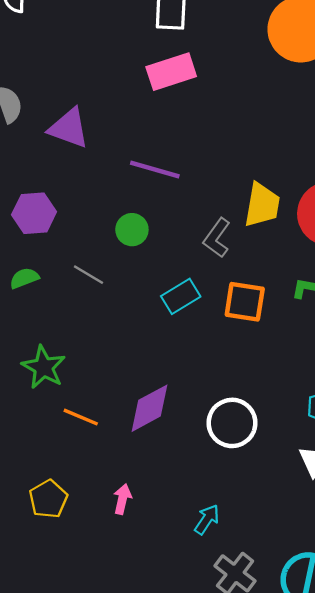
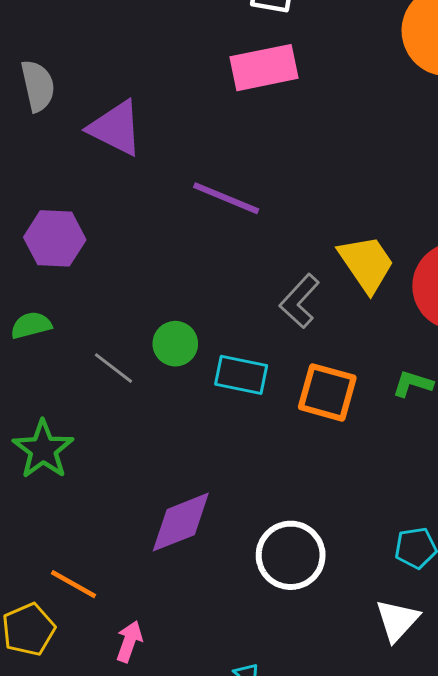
yellow trapezoid: (262, 205) -> (366, 264), turned -51
green circle: (132, 230) -> (175, 344), moved
gray line: (89, 275) -> (113, 368), moved
cyan rectangle: (181, 296) -> (241, 375), turned 36
orange line: (81, 417) -> (74, 584), moved

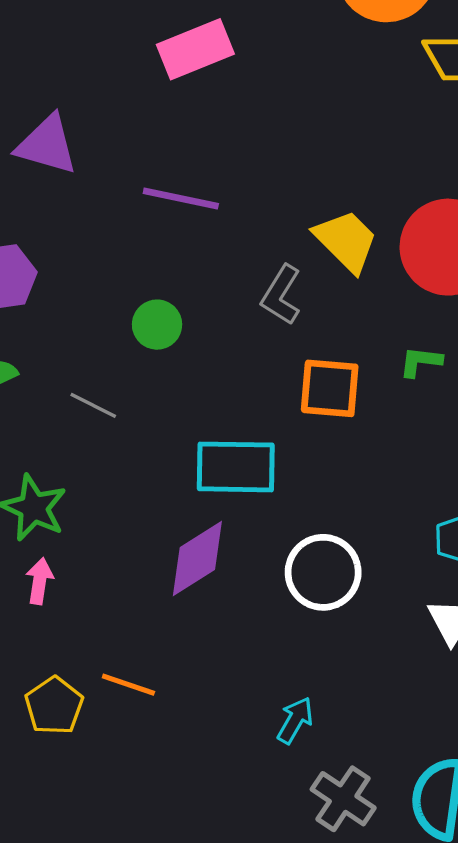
green circle: (175, 344) -> (157, 325), moved
cyan rectangle: (241, 375) -> (236, 467), moved, size x1.4
orange line: (74, 584) -> (128, 685), moved
pink arrow: (129, 641) -> (40, 581), moved

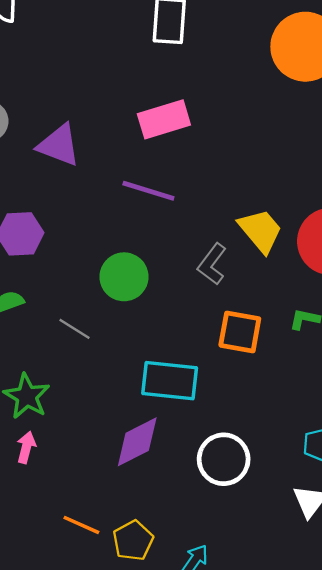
pink rectangle: (195, 49) -> (164, 119), moved
green circle: (157, 325) -> (124, 277), size x1.4
yellow pentagon: (54, 706) -> (133, 541), moved

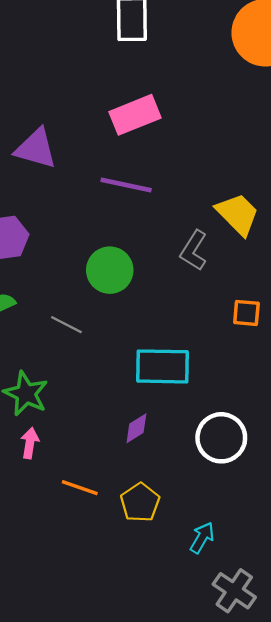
orange square: (240, 332) -> (246, 313), moved, size x0.7
purple diamond: (137, 442) -> (136, 428), size x0.6
orange line: (81, 525) -> (80, 488), moved
yellow pentagon: (133, 541) -> (140, 503), moved

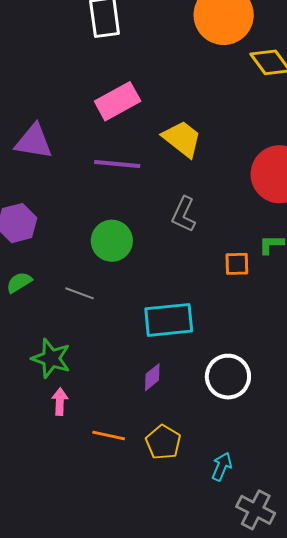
yellow trapezoid: (238, 214) -> (182, 139), moved

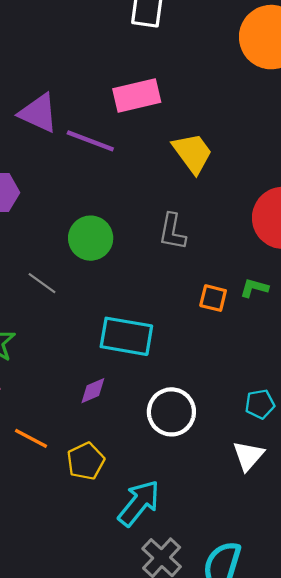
purple line: (117, 164) -> (90, 141), moved
gray L-shape: (184, 214) -> (172, 232), turned -30
cyan arrow: (222, 467) -> (139, 503), size x1.6

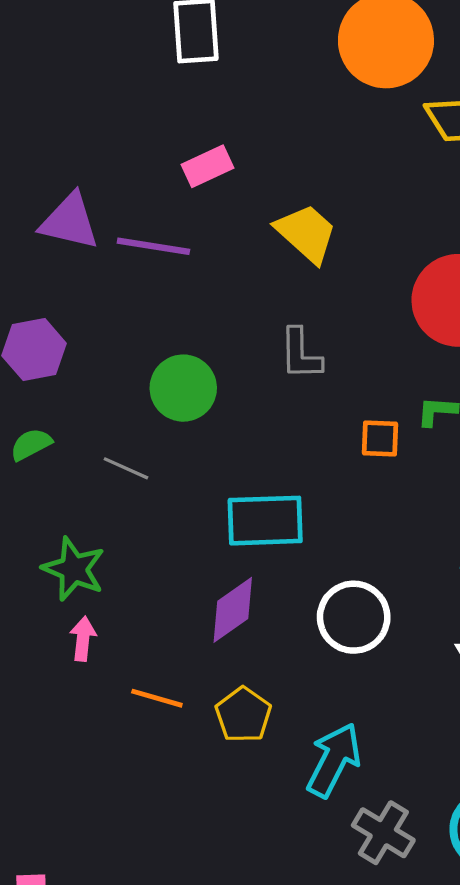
pink rectangle: (137, 96) -> (208, 166), size x0.7
purple diamond: (93, 391) -> (233, 610), size x1.5

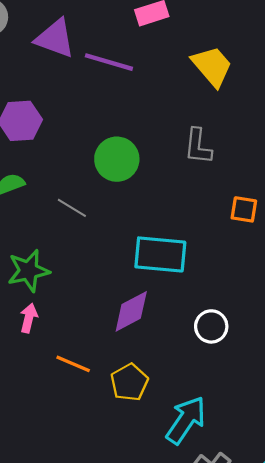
green star: (74, 569) -> (28, 271), turned 30
white circle: (354, 617) -> (211, 326), size x0.7

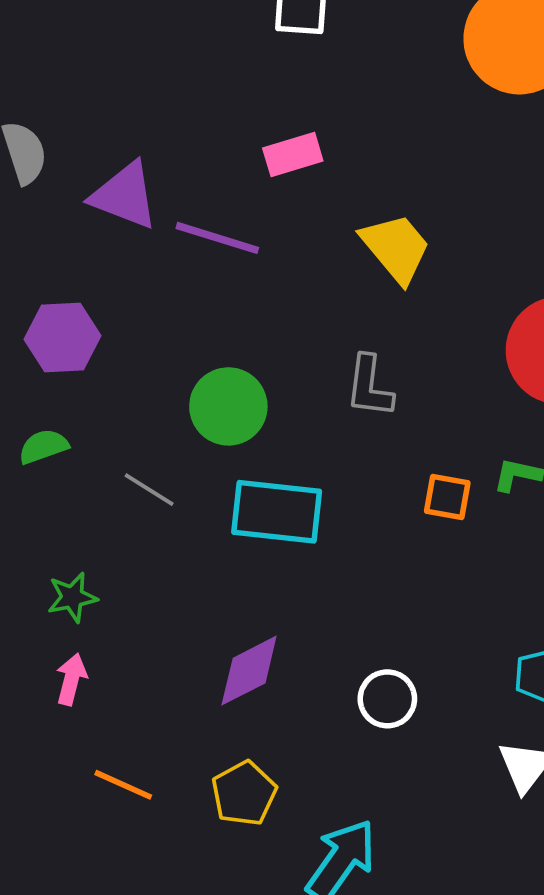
cyan rectangle: (160, 254) -> (277, 512), moved
green star: (28, 271) -> (72, 597), size x0.7
orange line: (73, 364) -> (123, 785), moved

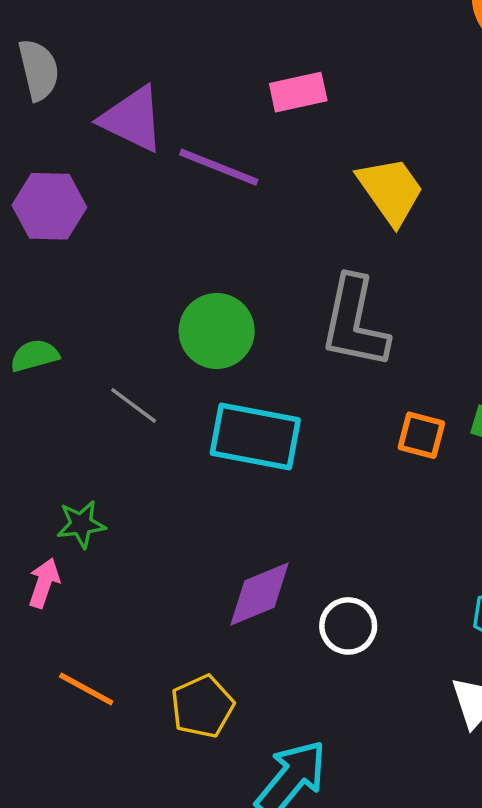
purple hexagon: (63, 337) -> (49, 206), moved
gray L-shape: (369, 386) -> (355, 322), size x1.5
green star: (72, 597) -> (81, 524), moved
purple diamond: (249, 671) -> (260, 594), moved

